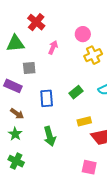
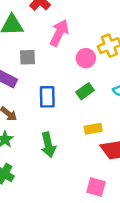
pink circle: (83, 34) -> (86, 58), moved
pink arrow: (53, 47) -> (59, 33), size x1.5

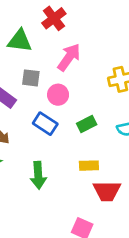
pink circle: (86, 58) -> (58, 95), moved
blue rectangle: (47, 97) -> (45, 124), turned -65

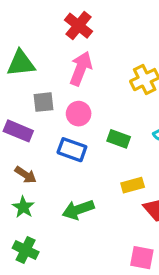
red cross: (54, 18) -> (78, 26), moved
green rectangle: (87, 124) -> (119, 139), turned 60
green arrow: (38, 175) -> (78, 210), turned 88

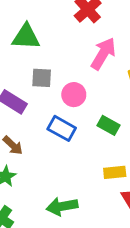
pink arrow: (81, 68) -> (103, 54), moved
green arrow: (78, 210) -> (62, 206), moved

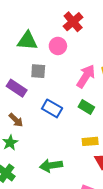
pink arrow: (103, 54) -> (86, 76), moved
pink circle: (74, 95) -> (58, 46), moved

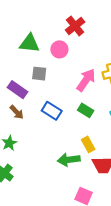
brown arrow: (16, 120) -> (17, 112), moved
yellow rectangle: (90, 141) -> (88, 144), turned 64
green arrow: (51, 165) -> (69, 160), moved

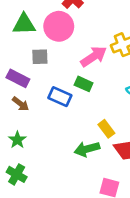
pink circle: (59, 49) -> (59, 26), size x1.5
pink arrow: (86, 80) -> (94, 56), turned 30
green rectangle: (86, 110) -> (84, 84), moved

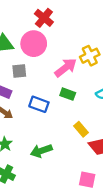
green rectangle: (84, 84) -> (68, 94), moved
green arrow: (87, 149) -> (41, 151), moved

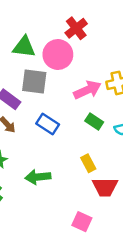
gray square: (19, 71) -> (34, 81), size x1.5
green rectangle: (68, 94) -> (94, 121), moved

